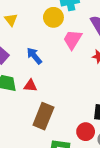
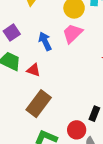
pink trapezoid: (73, 40) -> (73, 33), moved

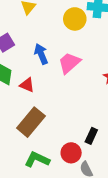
pink trapezoid: (73, 33) -> (69, 63), moved

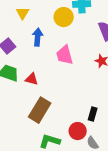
blue arrow: (41, 54) -> (38, 37), moved, turned 36
pink trapezoid: (69, 63) -> (65, 55), turned -55

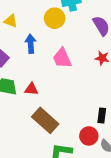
yellow triangle: (23, 13) -> (11, 21), turned -32
brown rectangle: (40, 110) -> (45, 120), turned -70

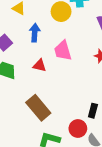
red triangle: (31, 89) -> (40, 66), moved

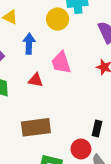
brown rectangle: (38, 108) -> (36, 127), turned -55

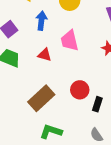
brown rectangle: (36, 127) -> (41, 98), turned -40
red circle: (81, 149) -> (80, 90), moved

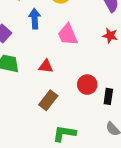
red triangle: (45, 55) -> (46, 66), moved
brown rectangle: (41, 98) -> (48, 100), size x0.7

